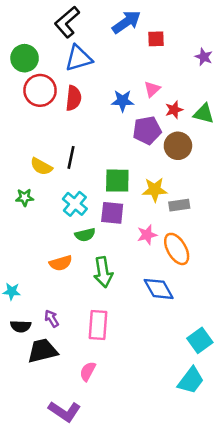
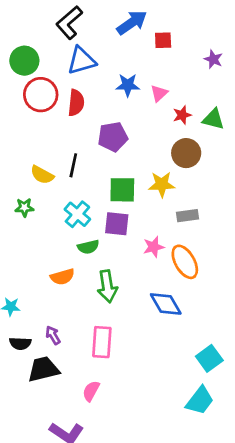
blue star: (123, 101) -> (128, 85), moved
purple pentagon: (147, 130) -> (113, 137), moved
yellow star: (155, 190) -> (162, 184), moved

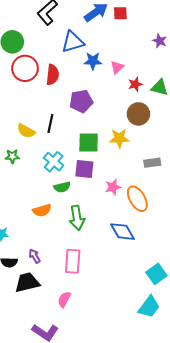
red square: (163, 40) -> (120, 13), moved
blue triangle: (81, 61) -> (73, 42), moved
gray rectangle: (188, 216) -> (152, 163), moved

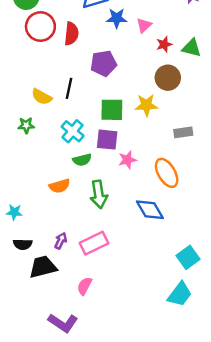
pink star: (113, 187) -> (127, 160), moved
purple arrow: (35, 256) -> (61, 241), moved, turned 56
pink rectangle: (73, 261) -> (94, 243), turned 60

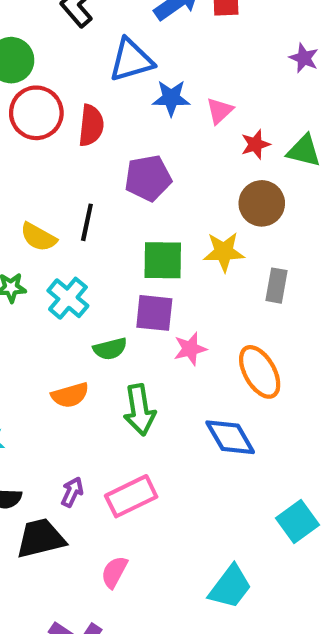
cyan cross: (73, 131) -> (68, 298), moved
gray rectangle: (183, 132) -> (277, 286), moved, turned -72
cyan trapezoid: (180, 294) -> (230, 587), moved

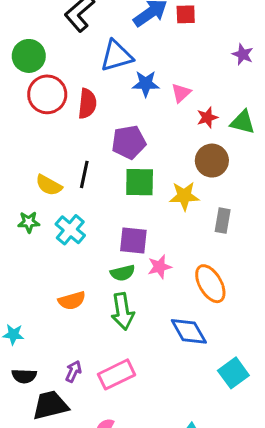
green square: (163, 260) -> (140, 182), moved
green semicircle: (110, 349) -> (123, 273), moved
cyan square: (298, 522) -> (233, 373), moved

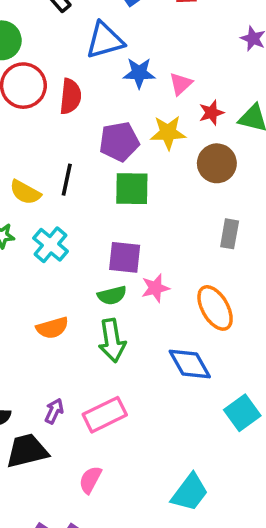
yellow star: (184, 196) -> (168, 133), moved

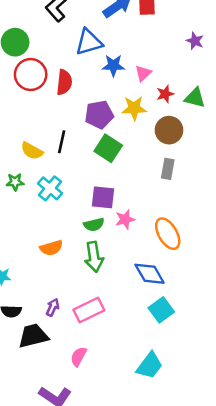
green square: (132, 189) -> (108, 148), turned 32
gray rectangle: (230, 234) -> (168, 169), moved
cyan square: (242, 413) -> (161, 310), moved

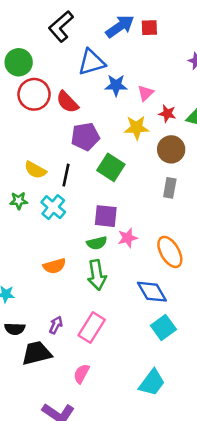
red semicircle: (64, 82) -> (67, 102), turned 130
red star: (165, 94) -> (167, 114), turned 30
purple pentagon: (99, 115) -> (85, 137), moved
black line: (62, 142) -> (66, 175), moved
pink rectangle: (89, 310) -> (92, 328), turned -32

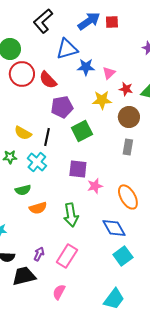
green square: (111, 167) -> (82, 131), turned 30
green semicircle: (97, 243) -> (23, 190), moved

